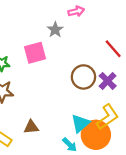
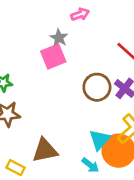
pink square: (35, 53) -> (53, 57), moved
brown triangle: (31, 127) -> (45, 150), size x1.5

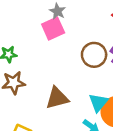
brown triangle: (45, 150) -> (57, 98), moved

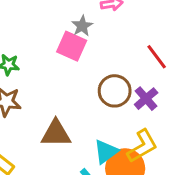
pink square: (53, 29) -> (72, 46), turned 35

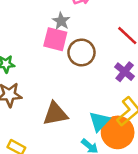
brown circle: (115, 91) -> (81, 52), moved

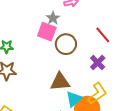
brown triangle: (55, 114) -> (60, 82), moved

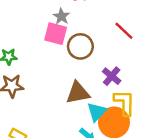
purple cross: (98, 63) -> (112, 76), moved
yellow L-shape: (97, 94) -> (124, 103), turned -50

